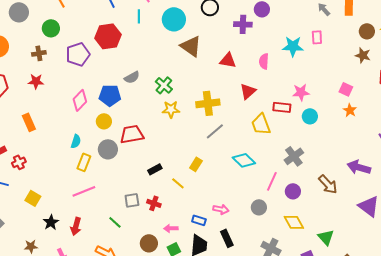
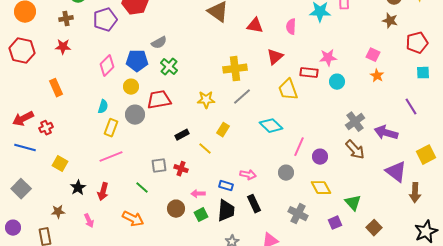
green cross: (164, 85) -> (169, 67), moved
yellow star: (171, 109) -> (206, 100), moved
gray cross: (294, 156) -> (355, 122), moved

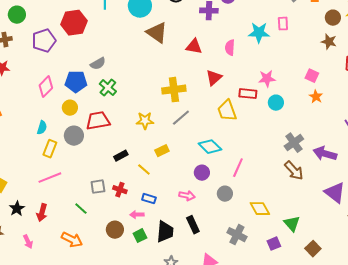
yellow rectangle: (223, 130) -> (162, 151), turned 32
purple circle: (320, 157) -> (202, 173), moved
blue rectangle: (226, 186) -> (149, 199), moved

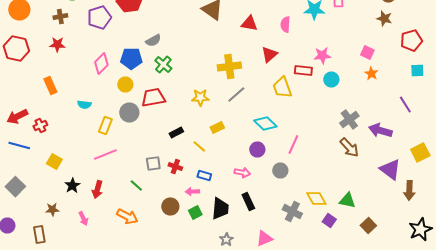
cyan semicircle: (42, 128) -> (84, 104), moved, turned 80
yellow diamond: (260, 209) -> (316, 198), moved
green triangle: (292, 224) -> (347, 200), turned -36
purple square: (274, 244) -> (329, 220), turned -32

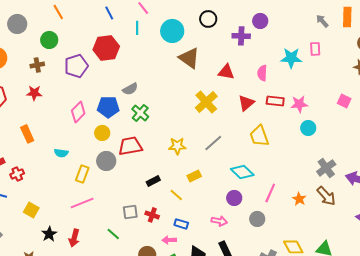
yellow cross: (229, 66) -> (206, 102), moved, turned -35
red rectangle: (303, 70) -> (275, 101), moved
orange star: (371, 74) -> (299, 199), moved

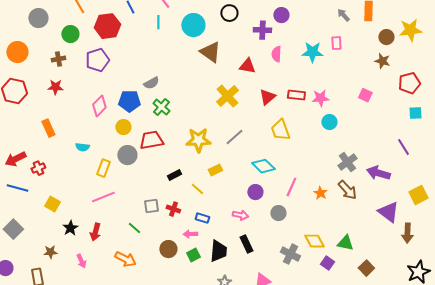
red hexagon: (106, 48) -> (107, 26), moved
pink semicircle: (262, 73) -> (276, 54), moved
yellow star: (177, 146) -> (198, 140), size x1.4

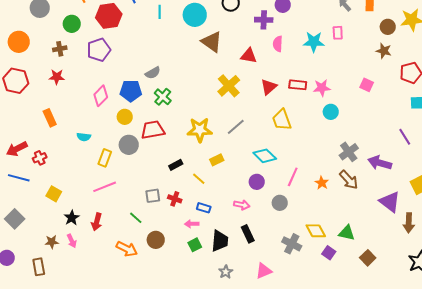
brown circle: (168, 249) -> (156, 240), moved
pink arrow: (81, 261) -> (72, 241), moved

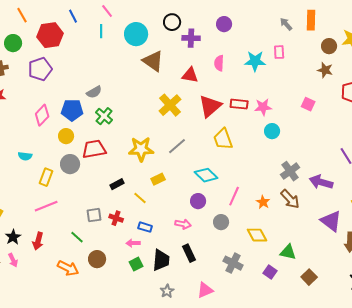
purple cross: (264, 20) -> (191, 38), moved
red triangle: (269, 87) -> (210, 106), size x1.4
yellow diamond: (316, 231) -> (257, 235), moved

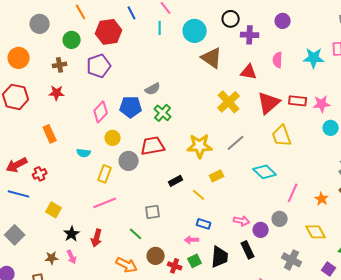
yellow circle: (66, 136) -> (113, 138), moved
purple circle: (198, 201) -> (261, 230), moved
red cross: (116, 218) -> (175, 266), moved

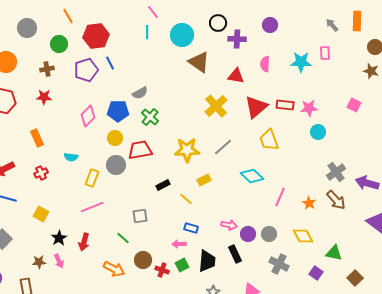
blue line: (132, 13) -> (110, 63), moved
yellow circle: (113, 138) -> (115, 138), moved
red cross: (40, 174) -> (41, 173), moved
gray circle: (280, 219) -> (269, 234), moved

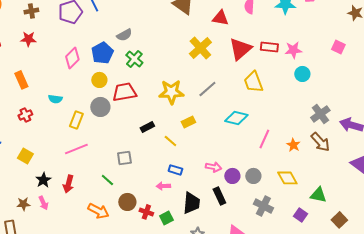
blue pentagon: (118, 111) -> (102, 53), turned -30
cyan diamond: (252, 176) -> (236, 118), turned -30
green square: (182, 265) -> (166, 218), moved

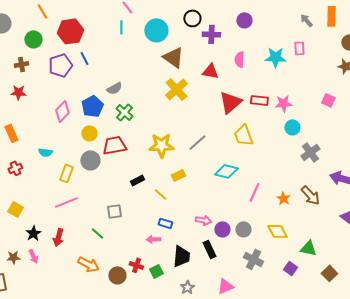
yellow cross: (200, 48) -> (176, 89), moved
gray cross: (320, 114) -> (310, 152), moved
brown circle: (127, 202) -> (117, 275), moved

